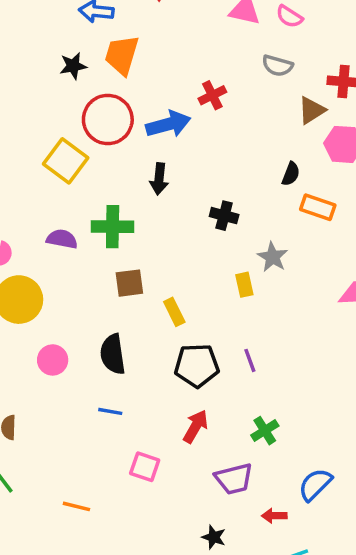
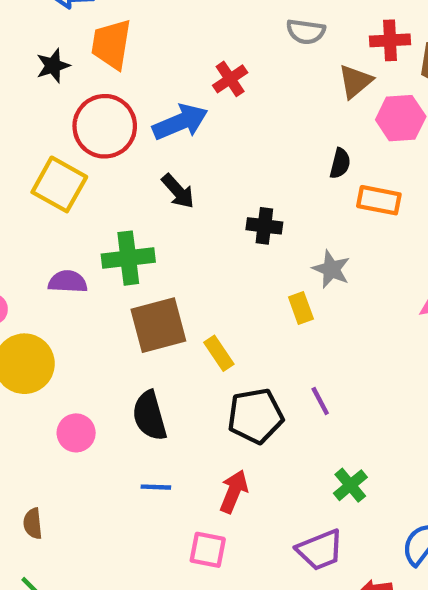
black arrow: (159, 179) -> (178, 191), turned -40
brown square: (129, 283) -> (158, 325), size x1.5
red arrow: (196, 426) -> (234, 491), moved

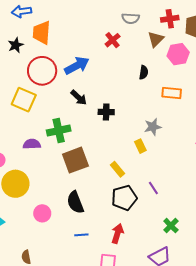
red cross: (230, 79) -> (113, 40), moved
black semicircle: (340, 163) -> (144, 72), moved
black cross: (264, 226) -> (106, 112), moved
gray star: (331, 269) -> (153, 127), turned -30
yellow rectangle: (219, 353) -> (117, 169), moved

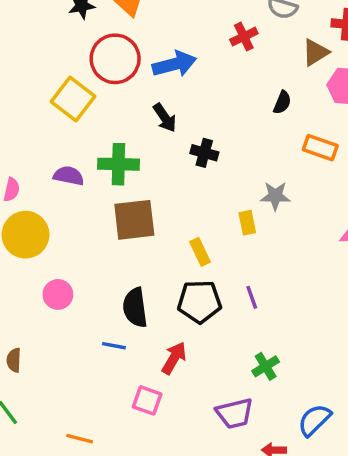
black semicircle: (75, 202) -> (135, 308), moved

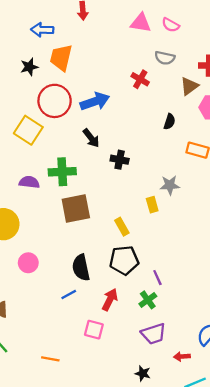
red cross: (244, 37) -> (140, 79), turned -30
purple line: (252, 297) -> (157, 278), moved
blue line: (114, 346) -> (69, 294), turned -35
green cross: (266, 366) -> (148, 300), moved

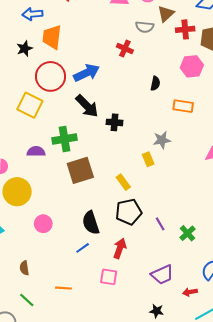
brown triangle: (189, 86) -> (166, 14), moved
black arrow: (91, 138) -> (87, 106), size x1.4
green cross: (148, 300) -> (187, 233), moved
orange line: (50, 359) -> (64, 288), moved

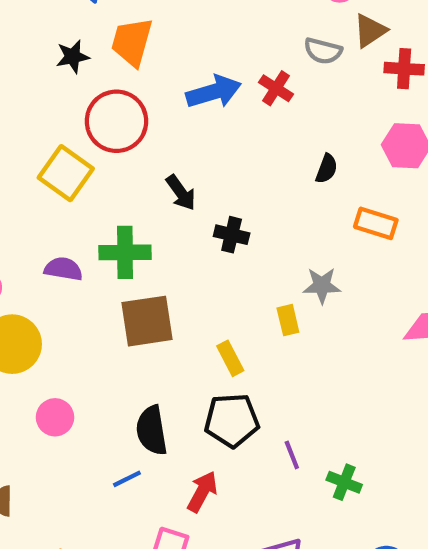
blue arrow: (87, 73) -> (214, 92), moved
black arrow: (87, 106) -> (181, 193), size x0.7
green cross: (187, 233) -> (344, 482), turned -35

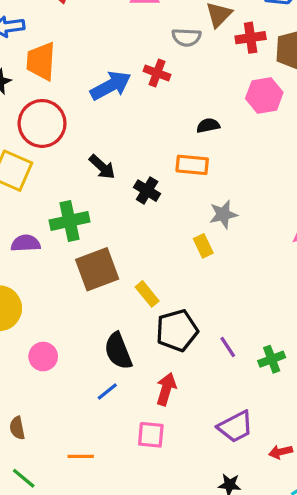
black semicircle: (327, 169) -> (208, 126), turned -110
orange rectangle: (376, 223) -> (192, 165), moved
black cross: (232, 235) -> (147, 191), turned 30
yellow rectangle: (230, 358) -> (147, 294), moved
green cross: (344, 482) -> (272, 359), turned -30

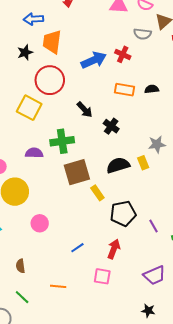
orange rectangle: (192, 165) -> (124, 90), moved
yellow rectangle: (147, 294) -> (97, 193), moved
black semicircle: (118, 351) -> (118, 165), moved, turned 90

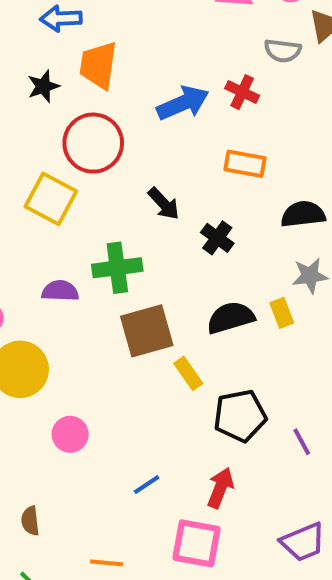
black semicircle: (152, 89) -> (303, 214), moved, size x1.5
pink square: (102, 276) -> (196, 543), size x1.4

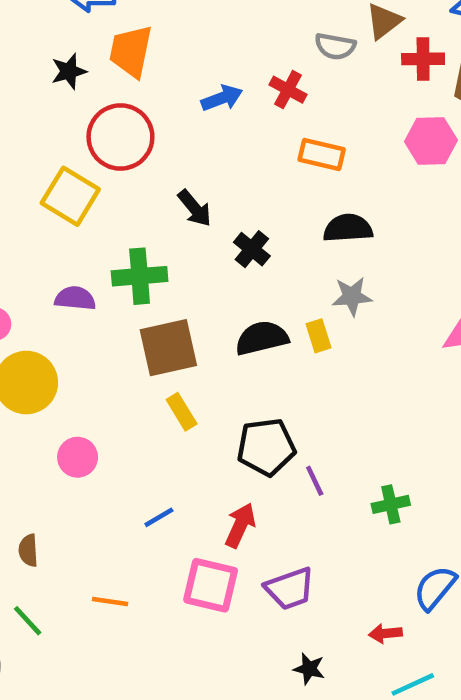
blue arrow: (183, 103) -> (222, 98), size x0.7
orange rectangle: (245, 164) -> (322, 155), moved
yellow rectangle: (188, 373) -> (182, 412), moved
purple line: (302, 442) -> (315, 481), moved
purple trapezoid: (303, 542) -> (290, 589), moved

